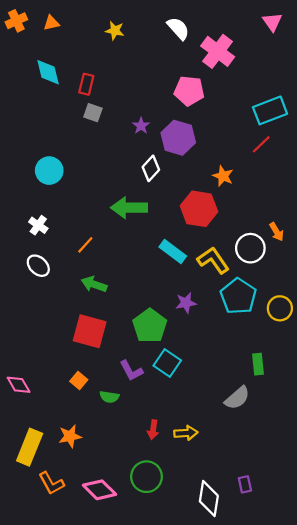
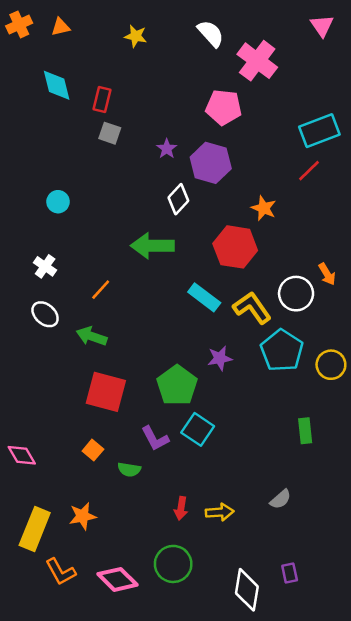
cyan circle: (49, 171) -> (58, 202), size x0.7
green arrow: (94, 284) -> (92, 336), moved
gray semicircle: (237, 398) -> (281, 499), moved, size x0.7

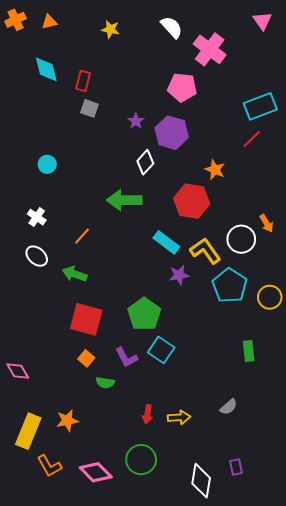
purple star: (220, 358) -> (179, 275), moved
orange square: (93, 450) -> (86, 358), moved

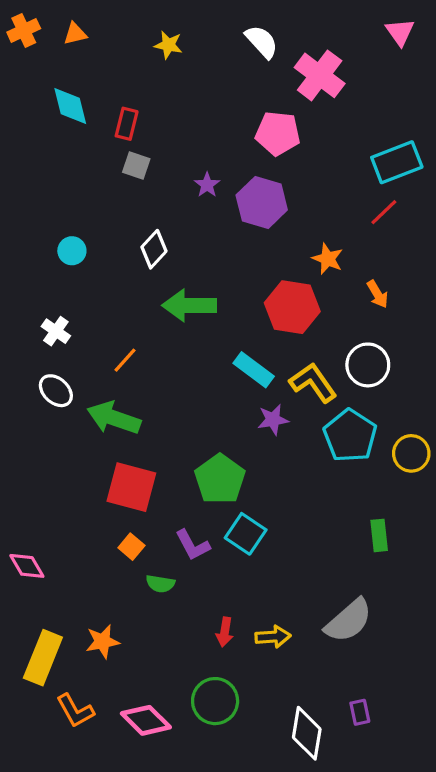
white diamond: (145, 162) -> (154, 249), moved
orange arrow: (267, 223) -> (377, 294), moved
green arrow: (75, 274) -> (114, 418), size x1.4
gray semicircle: (229, 407) -> (349, 621), size x1.8

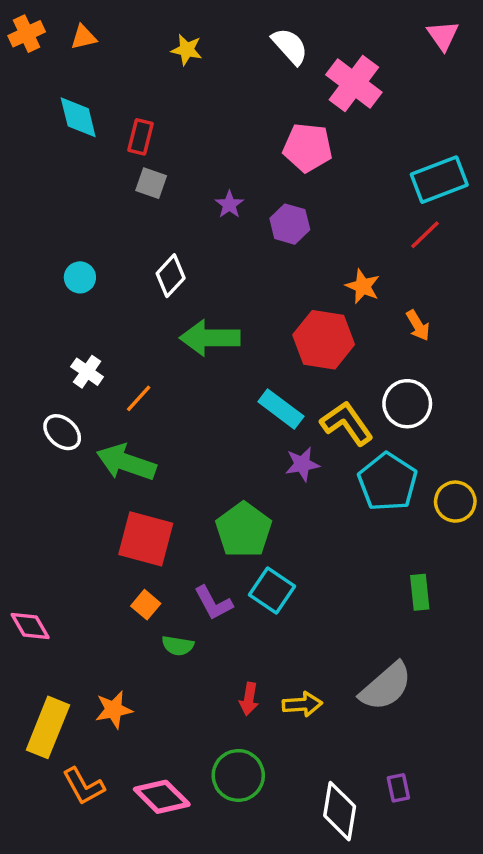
purple hexagon: (262, 203) -> (290, 224), size x0.7
white cross: (56, 331) -> (87, 372), moved

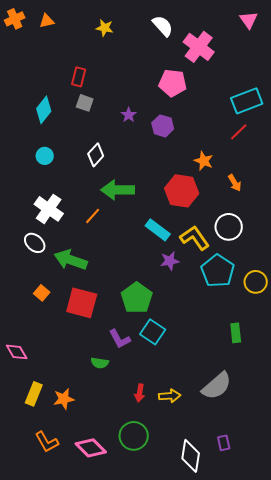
cyan diamond: (78, 117) -> (44, 110), moved, turned 52
white cross: (87, 372) -> (49, 209), size x1.6
orange line: (139, 398) -> (93, 216), moved
orange square: (146, 605) -> (42, 293), moved
yellow rectangle: (48, 727) -> (34, 394), moved, size x0.7

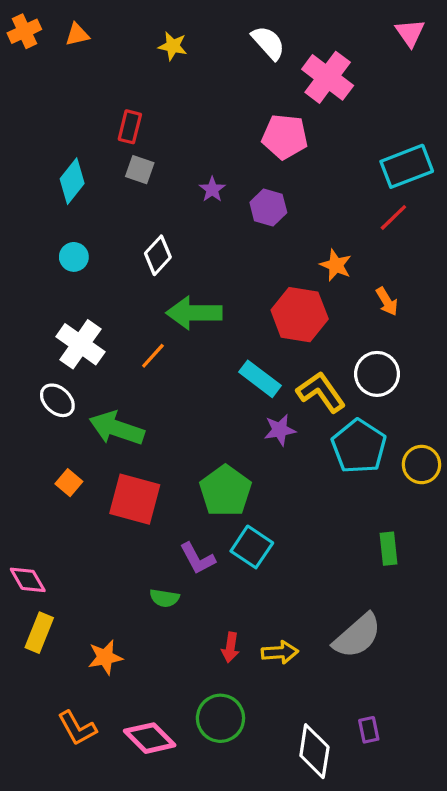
yellow rectangle: (34, 394) -> (39, 633), moved

